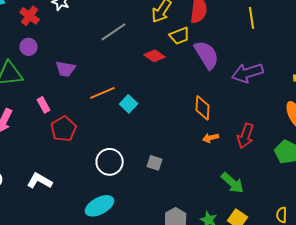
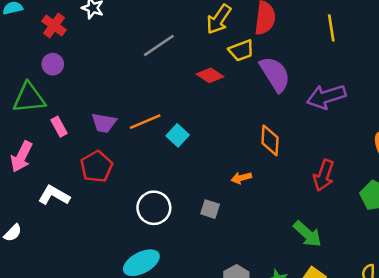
purple trapezoid: (66, 69) -> (104, 123), moved
pink rectangle: (44, 105) -> (59, 127), moved
orange arrow: (211, 138) -> (241, 178), moved
white L-shape: (40, 181) -> (54, 195), moved

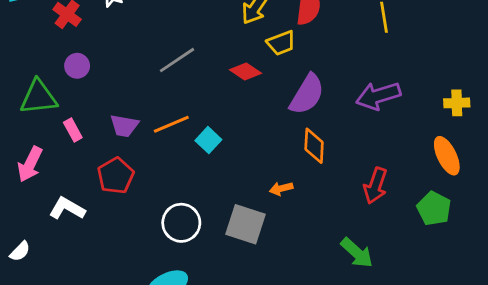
gray line: (159, 45) -> (177, 60), moved
purple circle: (53, 64) -> (77, 66), moved
purple semicircle: (275, 74) -> (307, 94), moved, turned 63
gray square: (210, 209) -> (246, 224), size x1.8

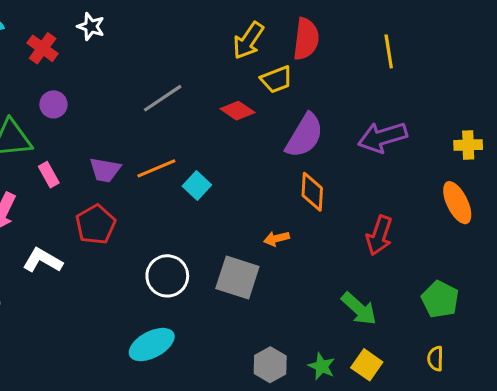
green pentagon: (434, 209) -> (440, 299), moved

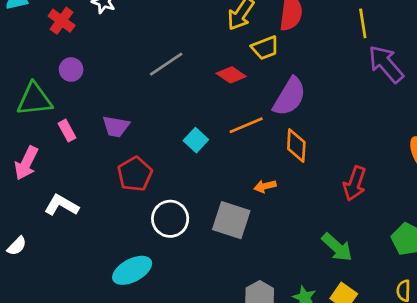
purple arrow: (382, 137) -> (386, 64), moved, turned 66
orange line: (156, 168) -> (246, 125), moved
red pentagon: (96, 224) -> (135, 174), moved
cyan ellipse: (152, 345) -> (132, 270), moved

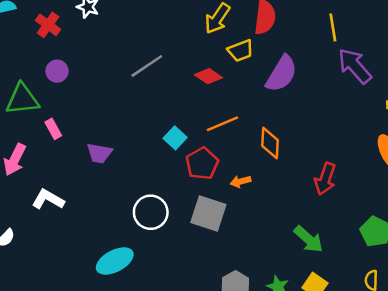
purple semicircle: (290, 97) -> (282, 74), moved
purple trapezoid: (116, 127) -> (99, 153), moved
red pentagon: (135, 174) -> (202, 163), moved

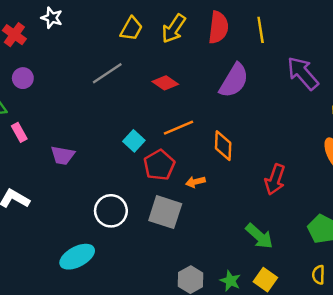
yellow line: (333, 27) -> (261, 30), moved
yellow trapezoid: (241, 51) -> (131, 29), moved, turned -40

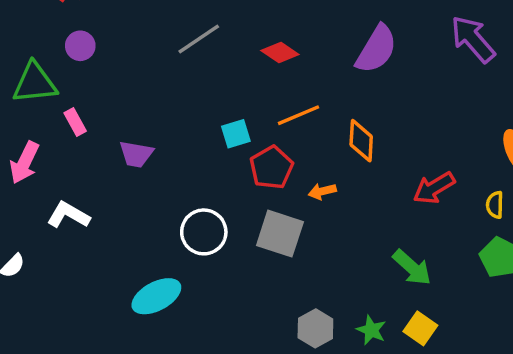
cyan square: (134, 141) -> (236, 134), turned 30
red arrow: (275, 179) -> (434, 188), turned 40
yellow semicircle: (318, 275) -> (495, 205), moved

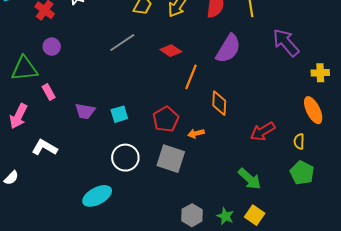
orange line: (299, 115) -> (191, 77), moved, turned -45
cyan square: (236, 134) -> (119, 114), moved

